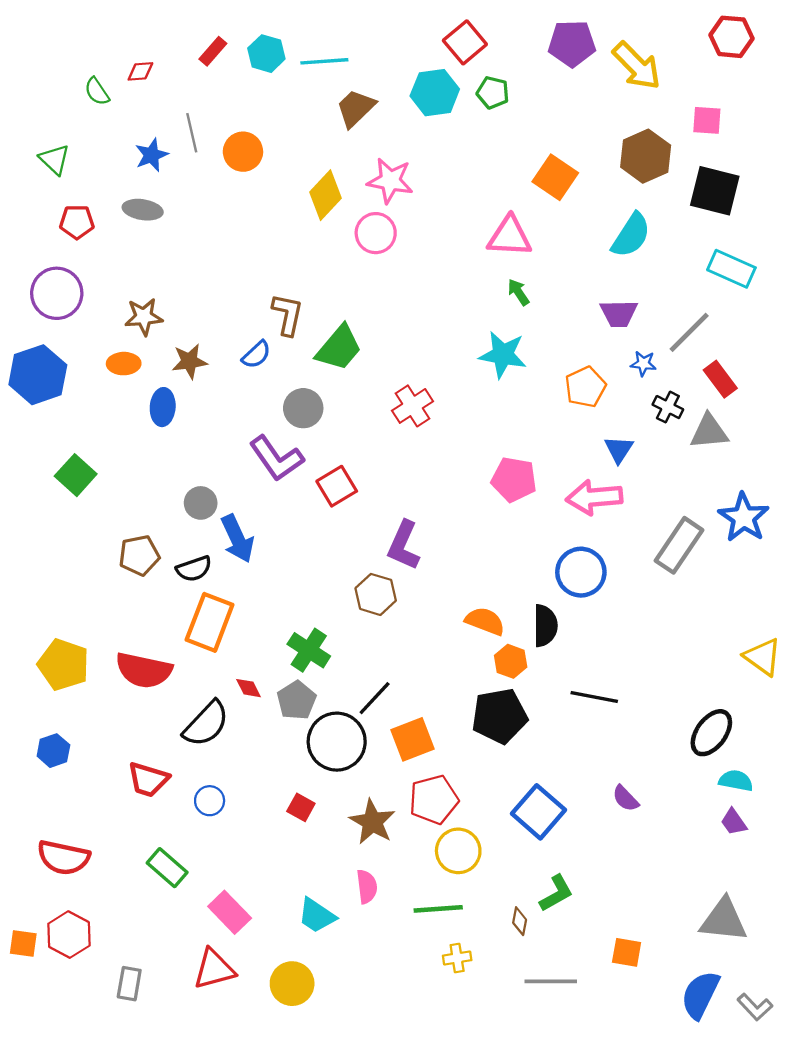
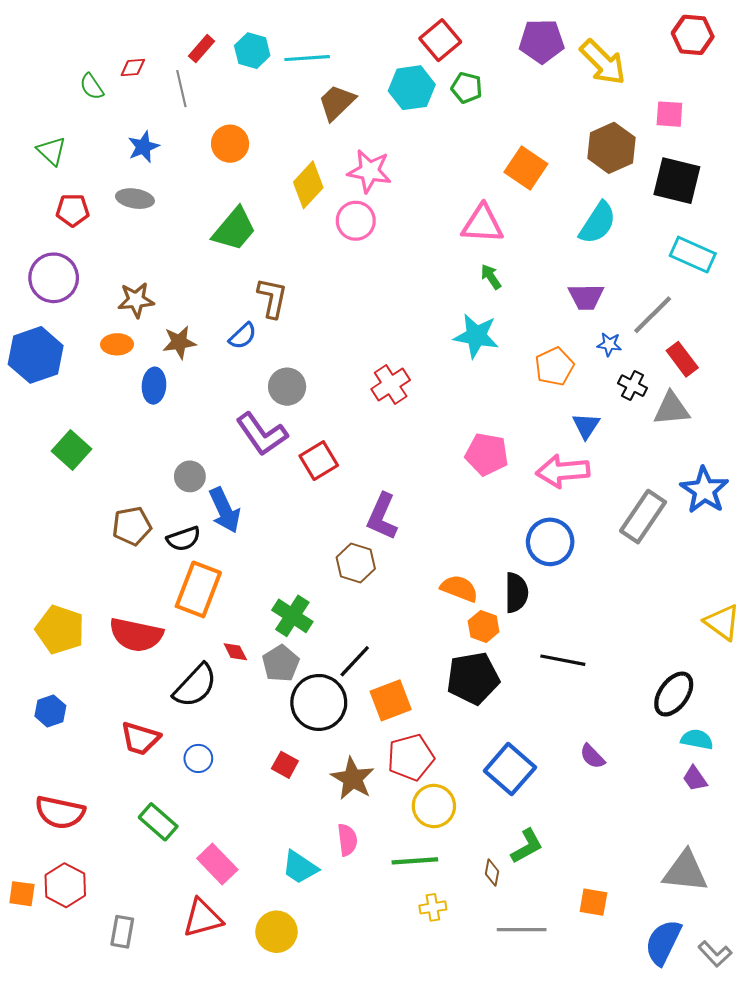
gray line: (192, 133) -> (181, 89), moved
green trapezoid: (339, 348) -> (234, 229), moved

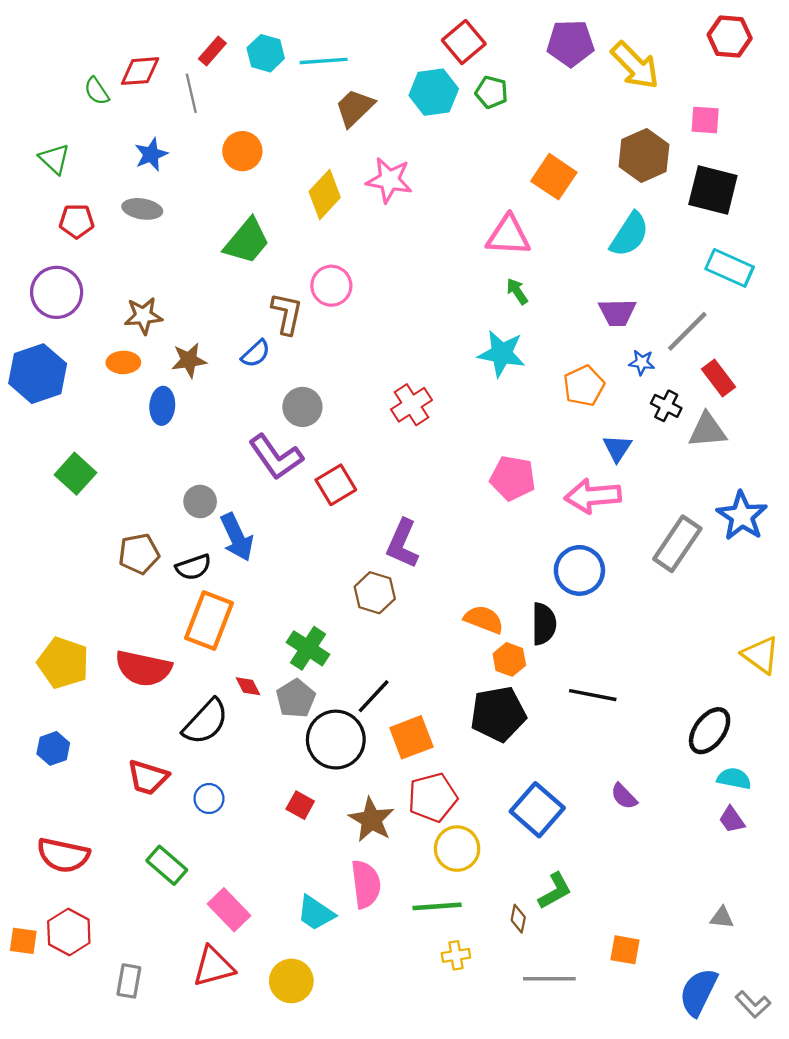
red diamond: (133, 68) -> (140, 71), size x1.5
pink circle: (356, 221) -> (331, 286), moved
pink semicircle: (347, 840) -> (366, 884), size x1.4
gray triangle: (685, 872) -> (722, 918), size x0.5

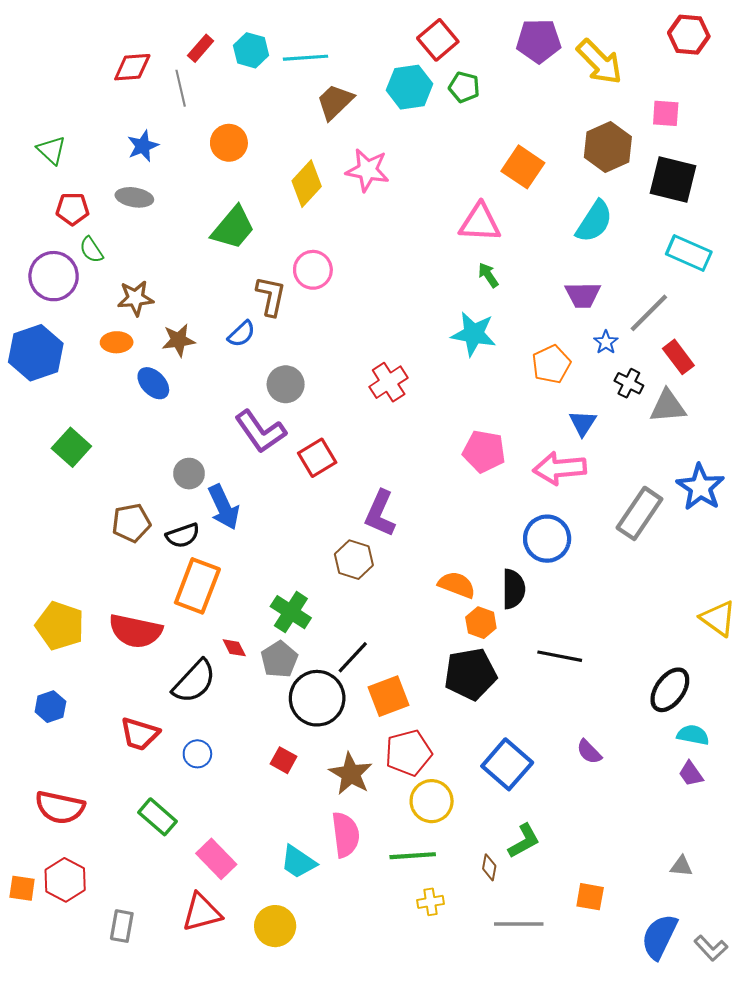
green semicircle: (97, 91) -> (91, 250), moved
blue star: (642, 362) -> (606, 342), turned 30
blue ellipse: (162, 406) -> (153, 383), turned -48

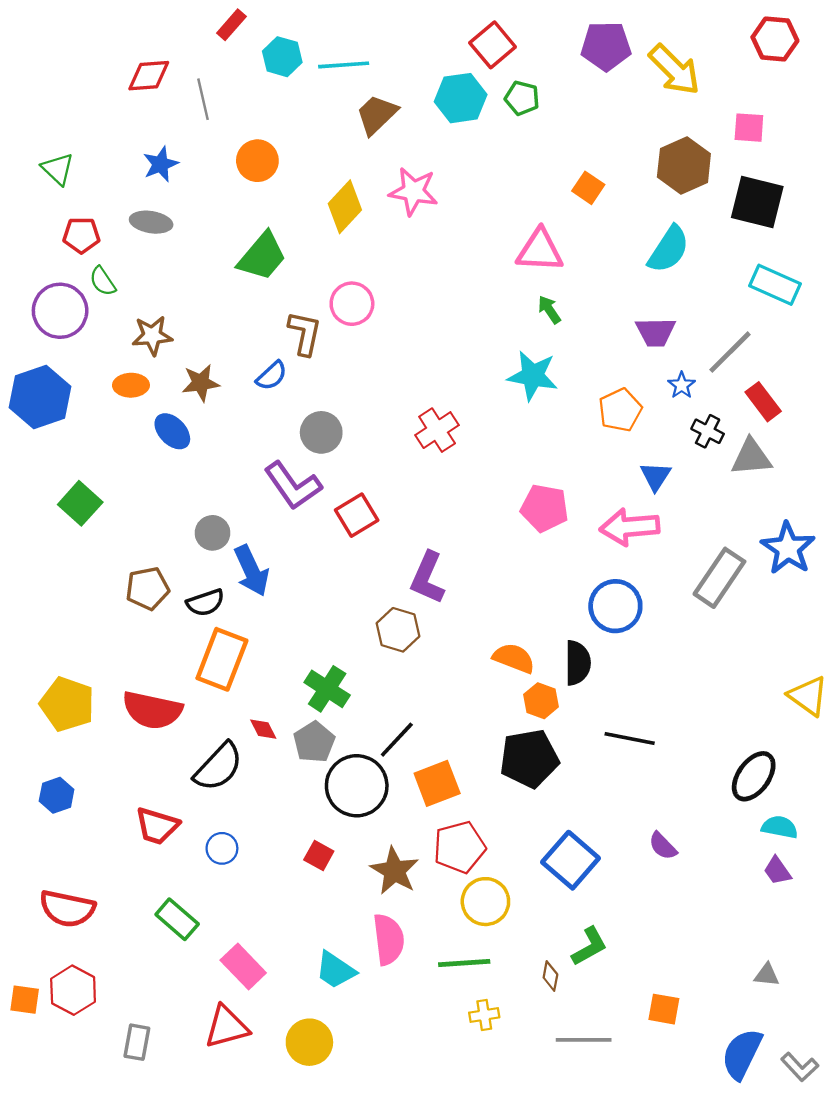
red rectangle: (201, 48) -> (231, 25), moved
orange square: (523, 167) -> (588, 188), size x0.7

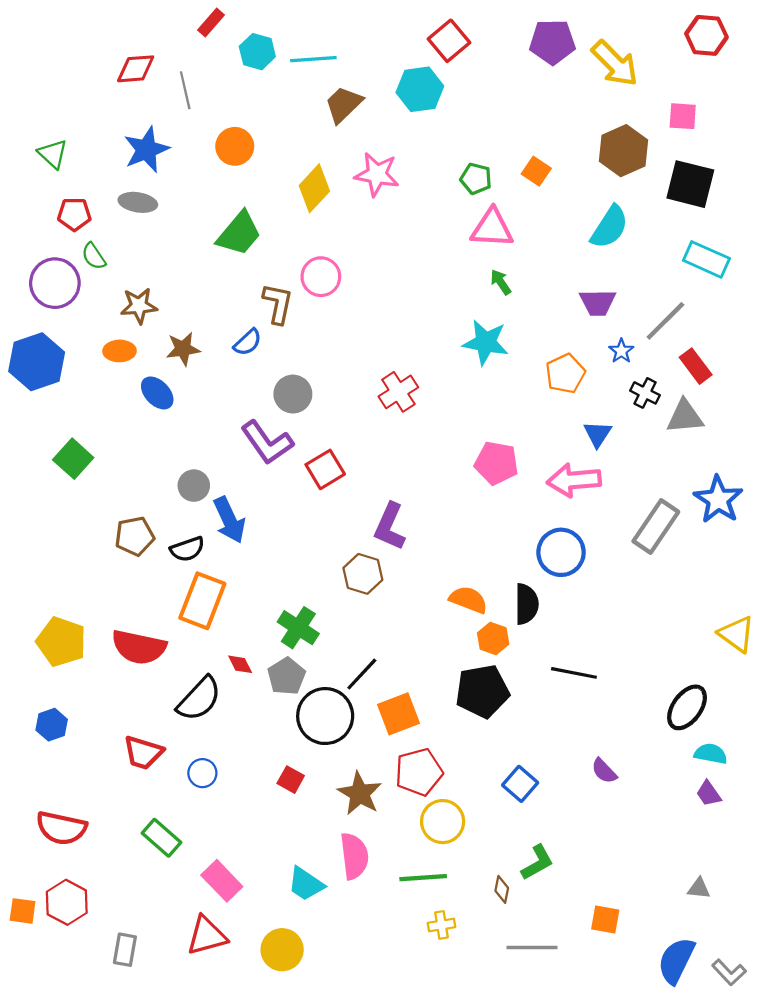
green pentagon: (522, 98) -> (476, 179), moved
blue star: (161, 164) -> (146, 150), size x1.4
blue square: (571, 860) -> (520, 784), size x0.7

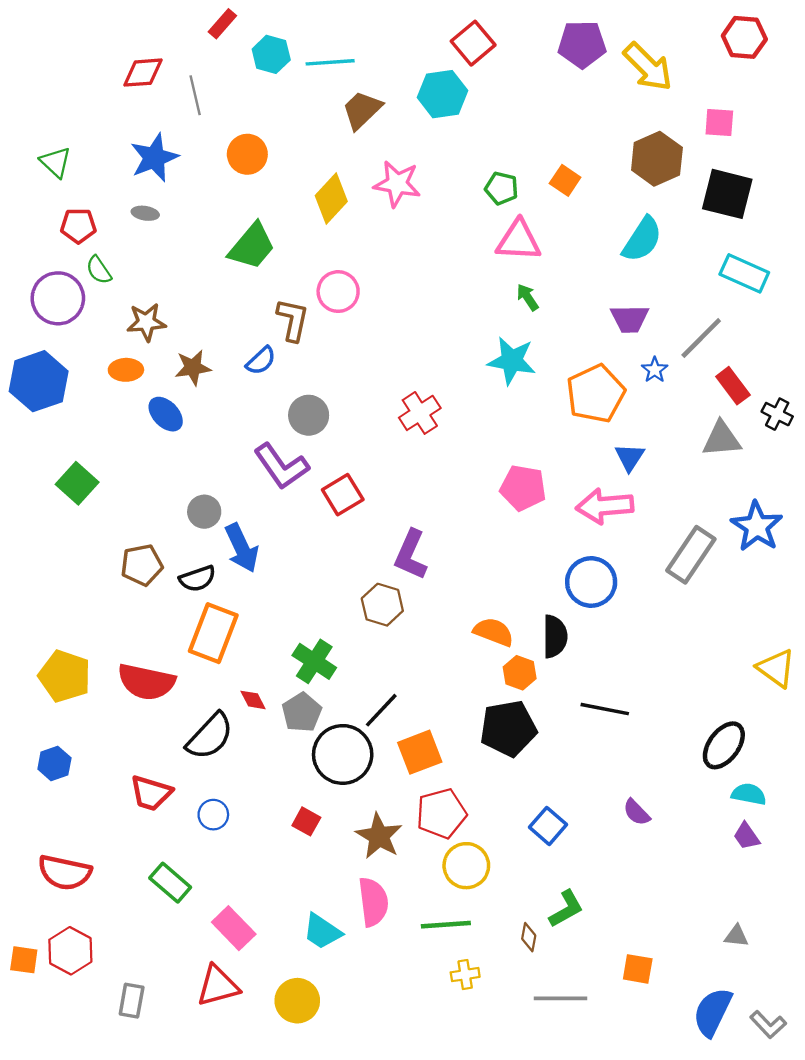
gray ellipse: (138, 202) -> (145, 213), size x0.7
orange pentagon: (565, 374) -> (596, 394), size x1.4
black cross: (645, 393) -> (777, 414), moved

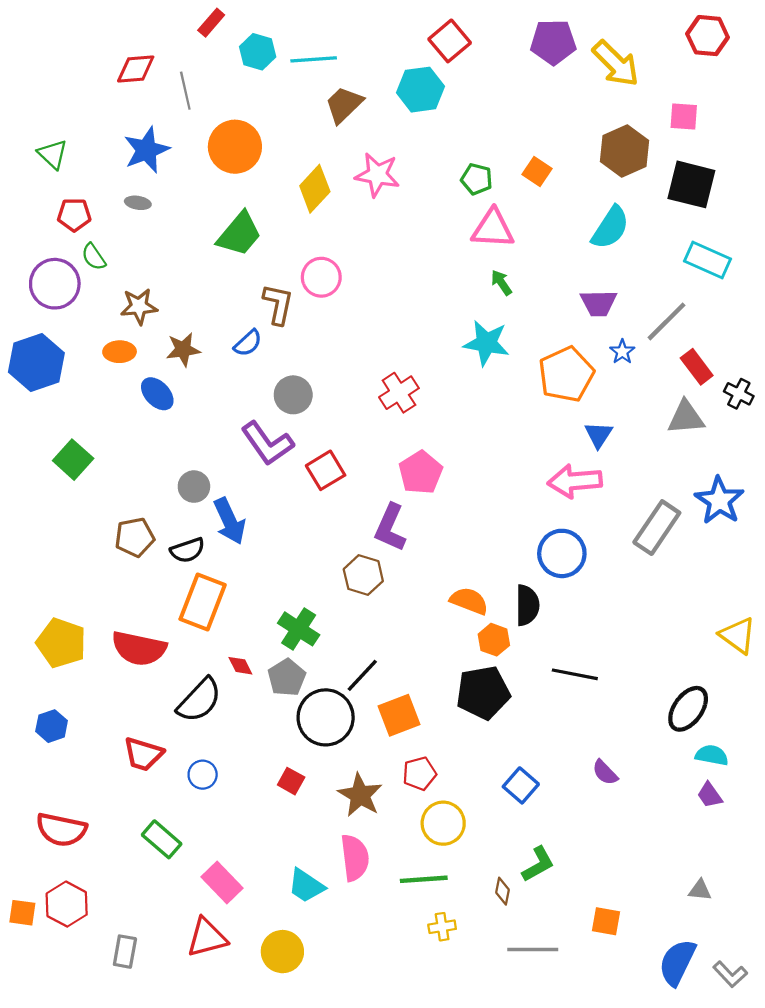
orange circle: (247, 154) -> (235, 147), size x1.4
pink pentagon: (523, 488) -> (421, 473), moved, turned 30
red pentagon: (441, 813) -> (419, 774), size x0.7

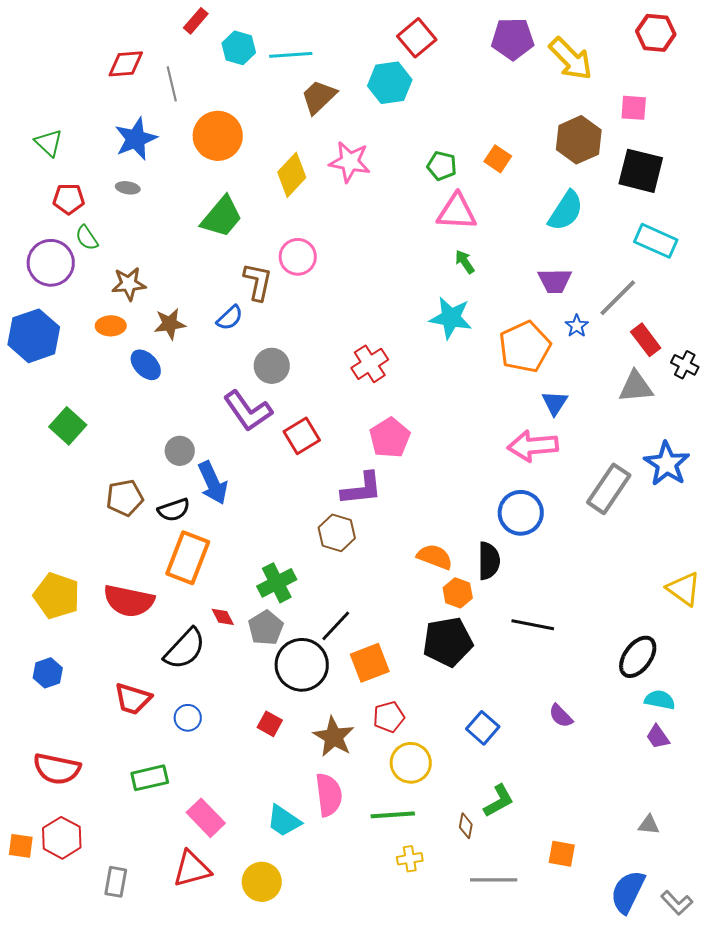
purple L-shape: (390, 528) -> (362, 489), turned -120
green cross: (299, 629) -> (277, 583), turned 30
green rectangle: (162, 839) -> (150, 778), turned -54

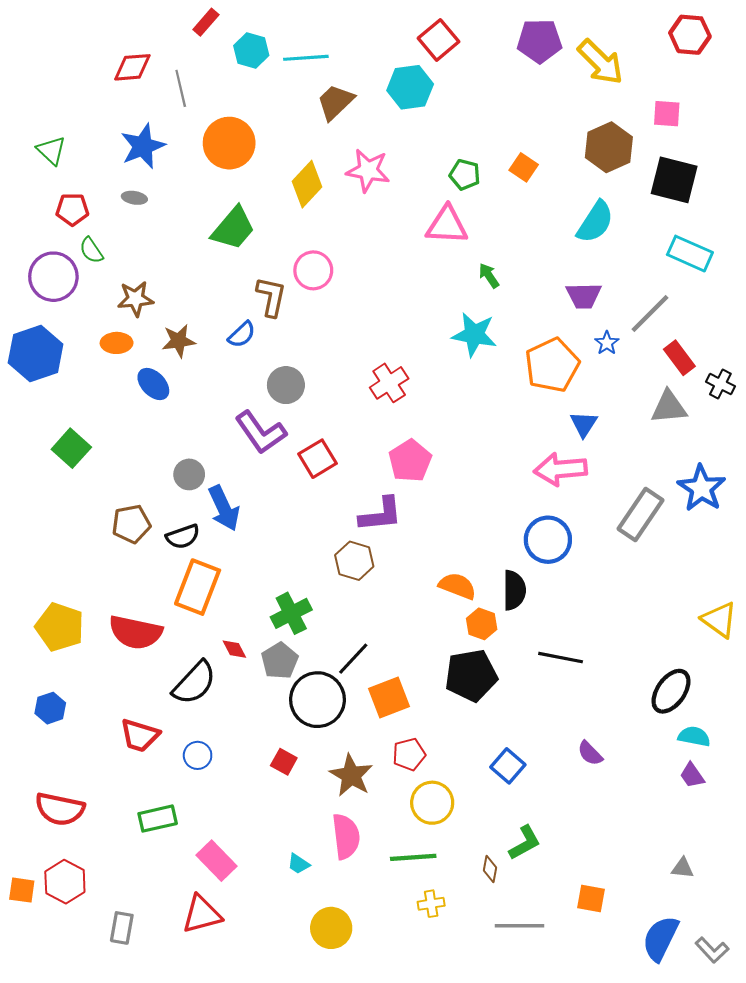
pink triangle: (457, 212) -> (447, 225), moved
cyan trapezoid: (284, 821) -> (299, 864), size x0.6
yellow circle: (262, 882) -> (331, 928), moved

